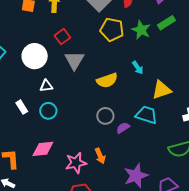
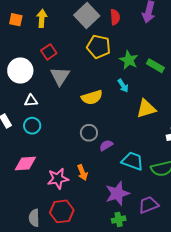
green rectangle: (166, 23) -> (155, 66), moved, turned 60
green star: (141, 30) -> (129, 60), moved
cyan trapezoid: (147, 115) -> (133, 161), moved

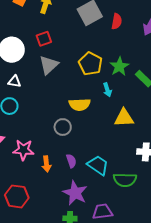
yellow pentagon: (99, 47) -> (90, 64), moved
yellow semicircle: (92, 97) -> (80, 104), moved
purple semicircle: (106, 145) -> (71, 161), moved, turned 88
pink star: (58, 179) -> (23, 150), moved
purple star: (117, 194) -> (75, 193), turned 30

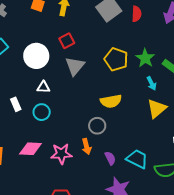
cyan arrow: (107, 90) -> (151, 83), moved
yellow triangle: (124, 118) -> (157, 109), turned -30
orange arrow: (46, 164) -> (87, 146), moved

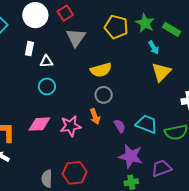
white circle: (36, 56) -> (35, 15), moved
yellow semicircle: (111, 101) -> (101, 70), moved
white rectangle: (16, 104) -> (29, 49), moved, turned 40

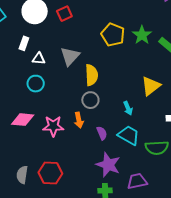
gray triangle: (76, 38) -> (70, 56), moved
cyan arrow: (154, 48) -> (128, 108), moved
yellow semicircle: (101, 70) -> (92, 75), turned -85

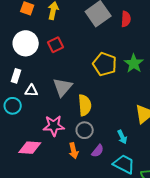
cyan circle: (36, 84) -> (13, 106), moved
pink diamond: (23, 120) -> (30, 148), moved
pink star: (53, 126) -> (54, 126), moved
purple semicircle: (102, 133) -> (98, 151), moved, turned 64

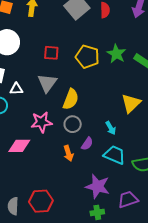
red square: (56, 45) -> (51, 53), moved, turned 35
yellow semicircle: (85, 105) -> (71, 99), turned 30
orange arrow: (74, 151) -> (68, 153), moved

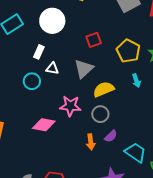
red square: (51, 53) -> (94, 40), turned -35
yellow semicircle: (71, 99) -> (104, 89), turned -145
cyan arrow: (111, 128) -> (136, 81), moved

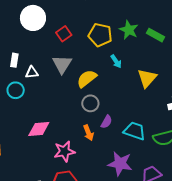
white circle: (52, 21) -> (33, 18), moved
pink star: (70, 106) -> (64, 151), moved

